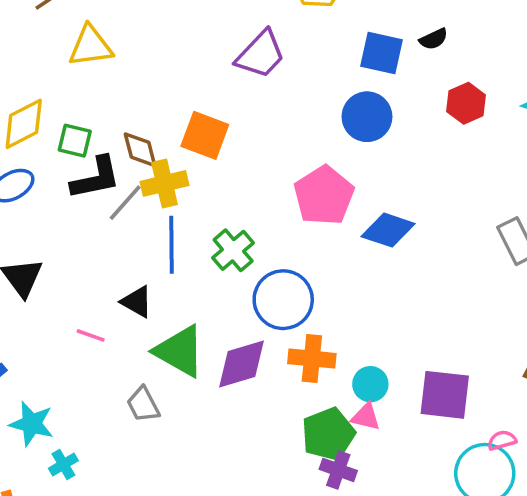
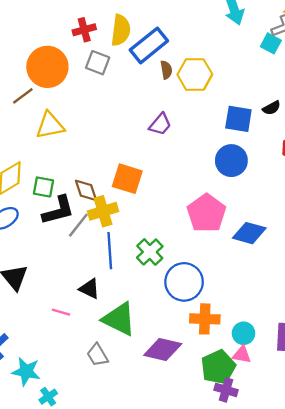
purple trapezoid: (261, 54) -> (160, 124), size x0.7
purple diamond: (242, 364) -> (163, 349), moved, turned 33

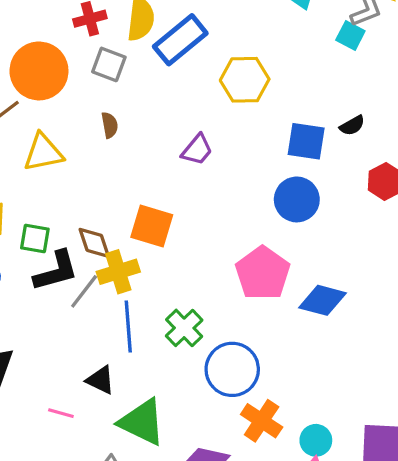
brown semicircle: (166, 70) -> (110, 125), moved
orange cross: (205, 319) -> (262, 421), turned 32

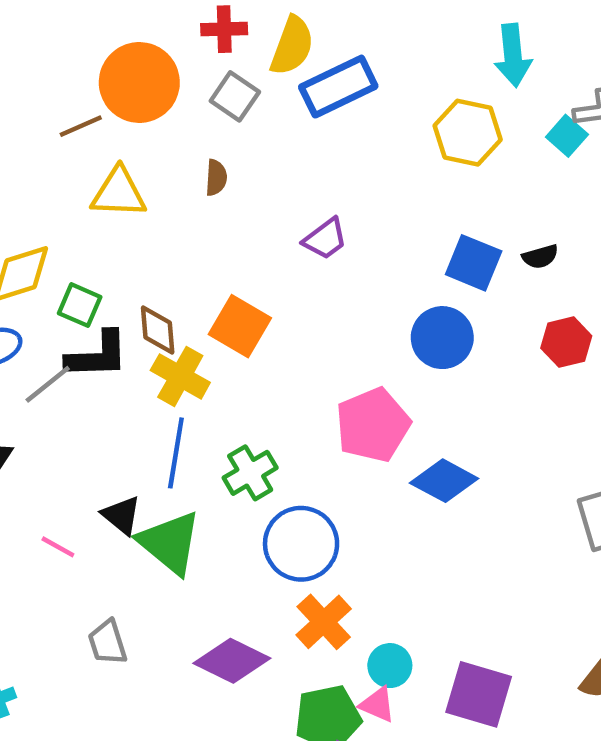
yellow hexagon: (245, 80) -> (468, 133), moved
yellow cross: (118, 272) -> (180, 376), turned 33
gray line: (84, 291) -> (48, 384), moved
green triangle: (142, 422) -> (170, 543), moved

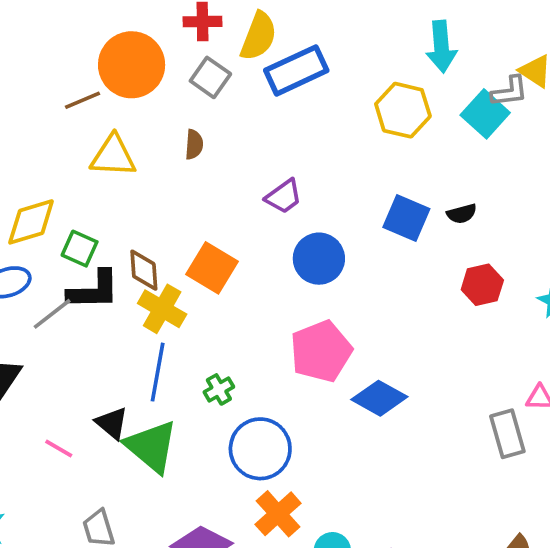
cyan square: (567, 136) -> (485, 114), size x1.4
blue circle: (442, 338) -> (319, 259), moved
green cross: (250, 473) -> (219, 389), size x0.7

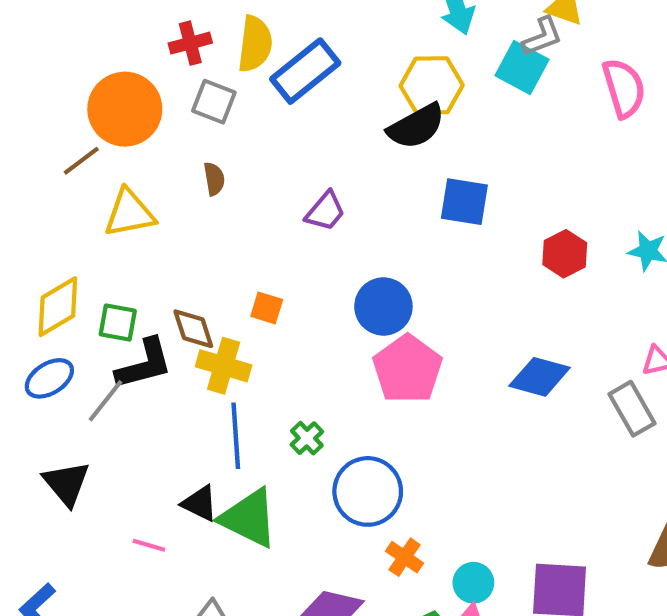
black semicircle: (462, 214) -> (416, 126), moved, size x1.8
blue circle: (319, 259) -> (383, 306), moved
orange square: (212, 268) -> (267, 308), size x0.6
blue diamond: (379, 398) -> (540, 377), moved
orange cross: (278, 514) -> (405, 557), size x0.7

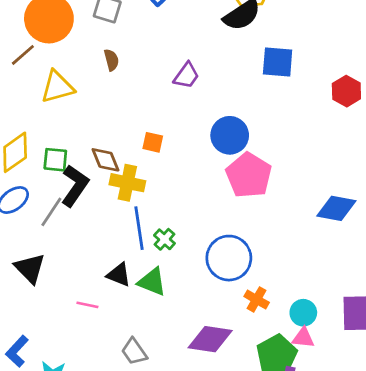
black L-shape: (144, 364) -> (75, 186), turned -36
blue diamond: (540, 377) -> (336, 208), moved
green cross: (307, 438) -> (164, 239), moved
green triangle: (249, 518) -> (152, 282), size x0.7

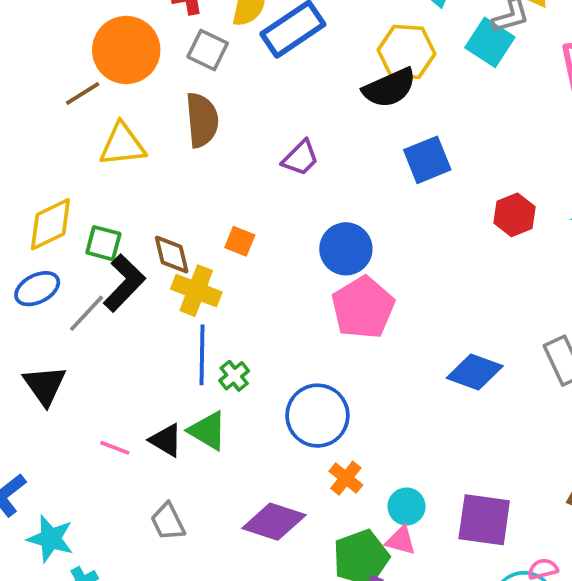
brown semicircle: (111, 60) -> (202, 120), size x1.8
blue square: (278, 62) -> (427, 160), turned -36
black triangle: (119, 275) -> (166, 440), moved

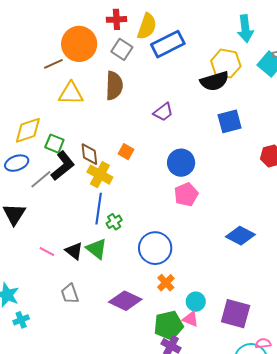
pink pentagon: (363, 308) -> (186, 195), size x0.7

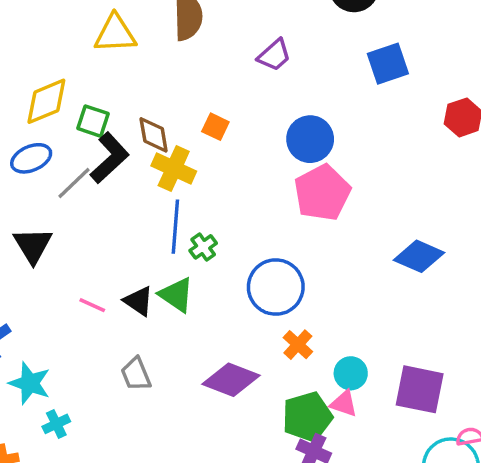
pink pentagon: (186, 195) -> (322, 193), size x1.4

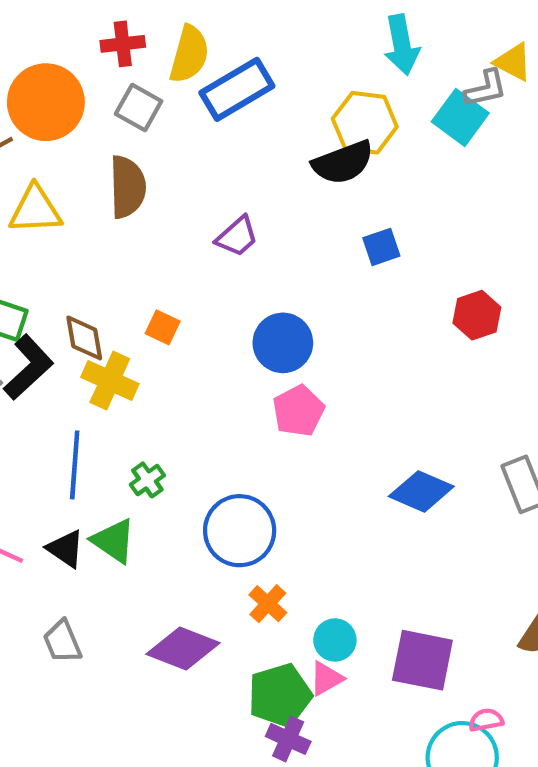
blue square: (388, 64) -> (381, 247), size x0.7
pink pentagon: (322, 193) -> (298, 411), size x0.7
blue line: (175, 227) -> (75, 465), moved
pink triangle: (344, 404) -> (326, 678), turned -48

